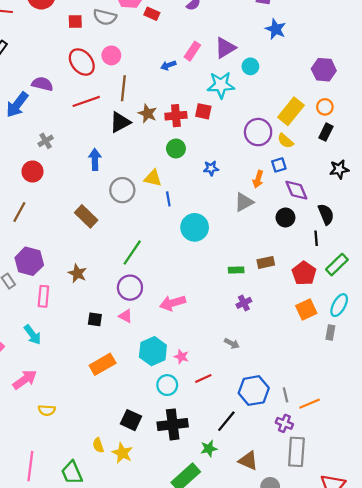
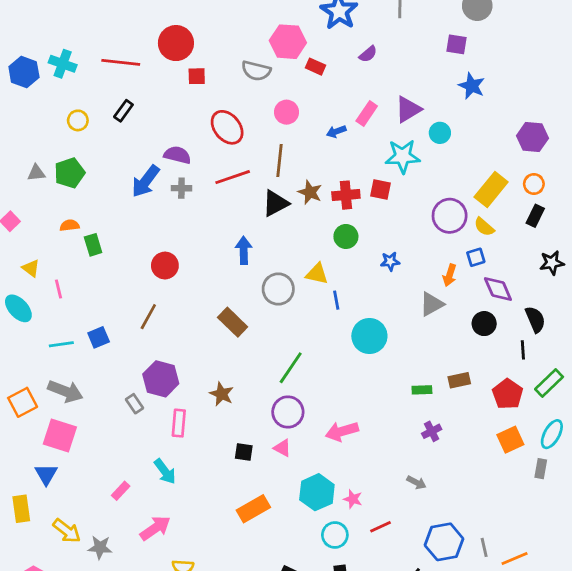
red square: (75, 21) -> (197, 76), moved
pink circle: (111, 55) -> (287, 112), moved
gray cross: (46, 141) -> (181, 188), moved, turned 32

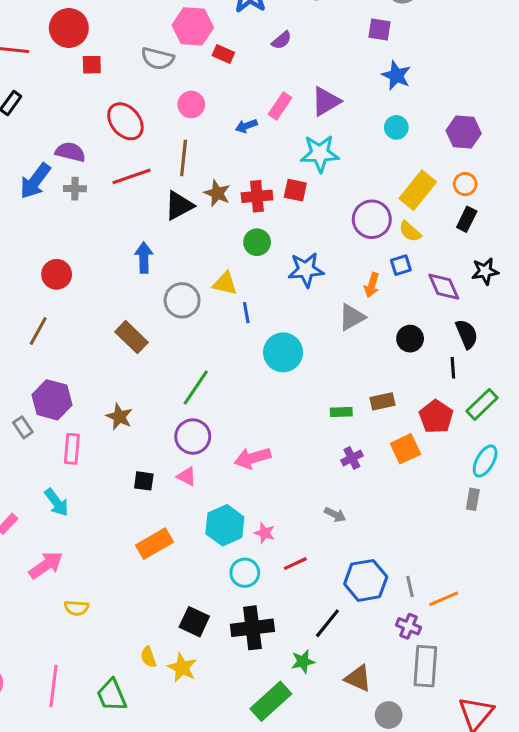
cyan circle: (440, 133) -> (396, 127), moved
blue star: (390, 261) -> (306, 270), size x1.6
purple diamond: (498, 289) -> (444, 287), moved
orange square: (510, 440) -> (405, 449), moved

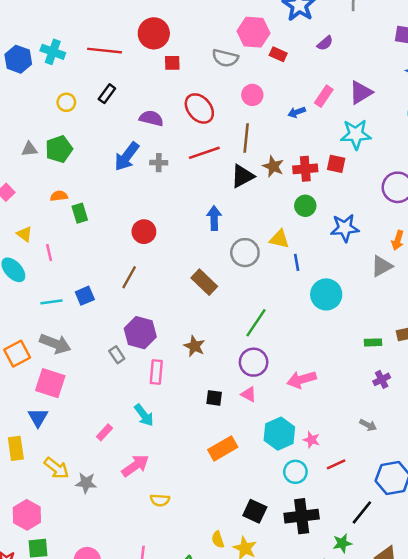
purple semicircle: (70, 152) -> (151, 118), moved

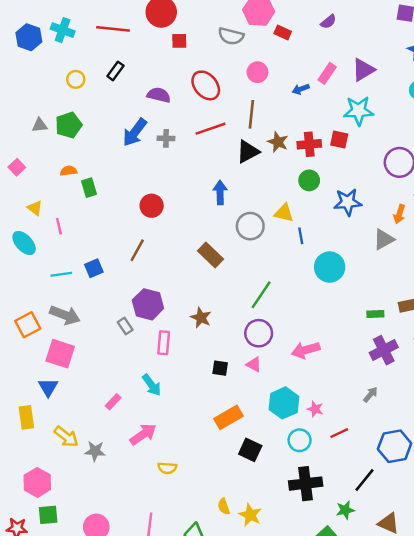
purple cross: (382, 379) -> (384, 350), size x1.6
gray arrow: (368, 425) -> (371, 395), turned -77
black square: (255, 511) -> (250, 450), moved

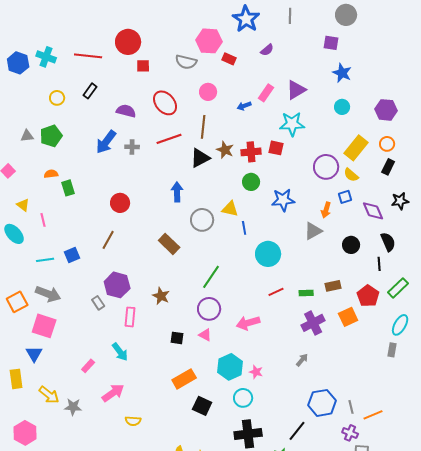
red line: (339, 433) -> (276, 292), moved

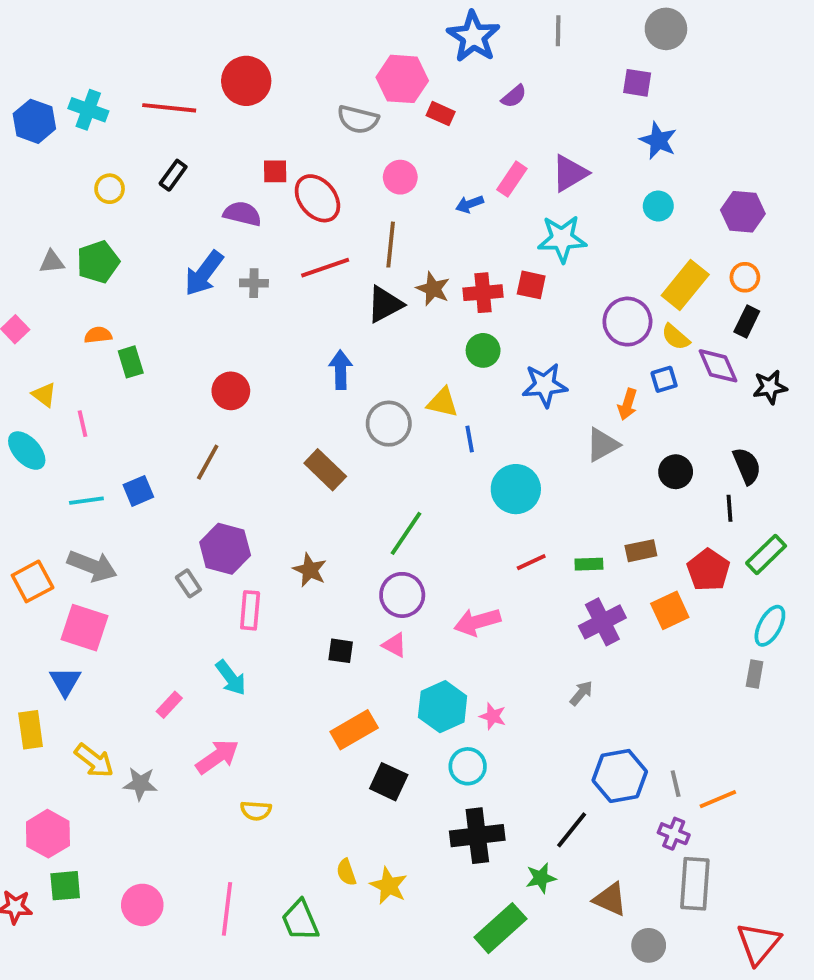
red square: (143, 66) -> (275, 171), moved
purple diamond: (373, 211) -> (718, 366), moved

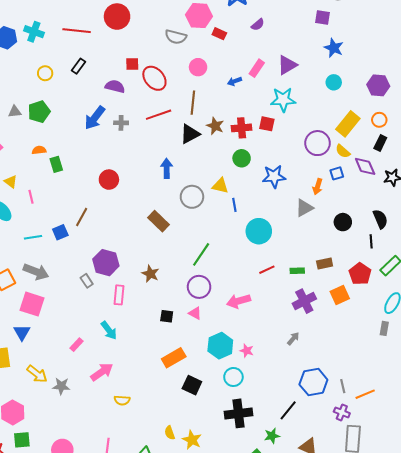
brown line: (208, 462) -> (82, 217), moved

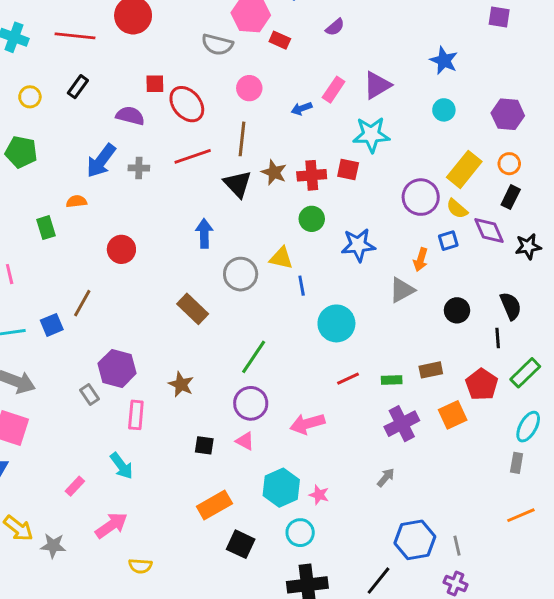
purple square: (323, 18) -> (499, 17), moved
green pentagon: (39, 112) -> (21, 152), turned 30
black triangle: (190, 134) -> (238, 184), turned -45
orange semicircle: (39, 150) -> (76, 201), moved
orange line: (365, 394) -> (521, 515), moved

